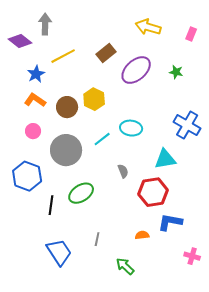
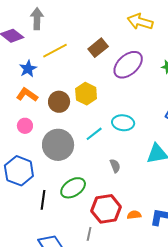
red hexagon: (153, 192) -> (106, 209), moved
orange semicircle: (142, 235) -> (134, 215), moved

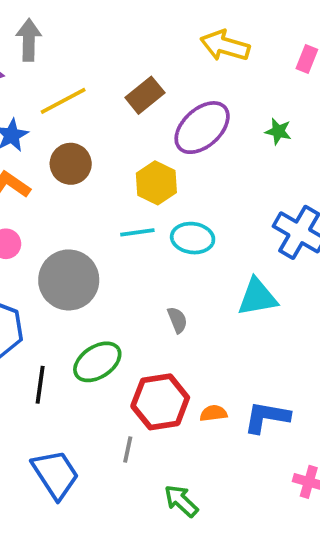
yellow hexagon: (86, 94) -> (156, 183), moved
brown circle: (59, 102) -> (71, 164), moved
cyan line: (94, 134) -> (137, 232), moved, turned 30

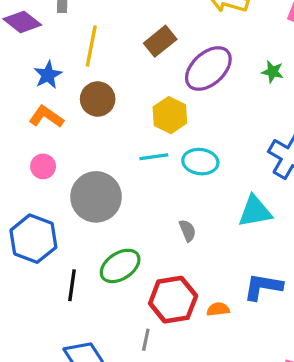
yellow line: (63, 101) -> (91, 46), turned -51
blue L-shape: (267, 417) -> (263, 287), moved

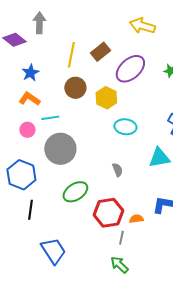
yellow line: (91, 46) -> (71, 55), moved
brown circle: (98, 99) -> (75, 88), moved
cyan line: (154, 157) -> (50, 118), moved
black line: (72, 285) -> (30, 210), moved
gray line: (146, 340) -> (121, 238), moved

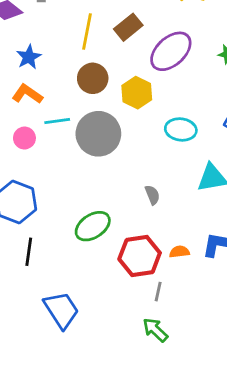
cyan ellipse: (125, 127) -> (181, 129), moved
gray circle: (60, 149) -> (98, 134), moved
orange semicircle: (136, 219) -> (179, 252), moved

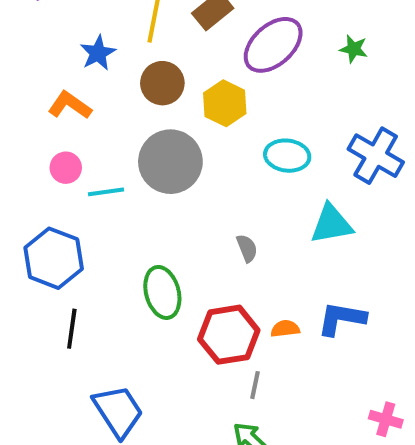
blue star: (29, 57) -> (98, 53), moved
cyan line: (57, 121) -> (106, 192), moved
green ellipse: (93, 226) -> (162, 292), turned -72

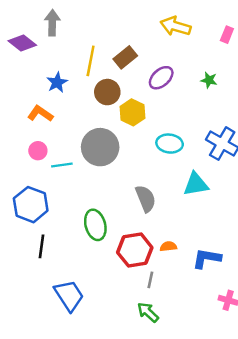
purple ellipse: (273, 45) -> (161, 78), size x0.7
brown circle: (162, 83) -> (107, 92), moved
gray semicircle: (247, 248) -> (146, 199), size x1.6
blue L-shape: (342, 319) -> (207, 258), moved

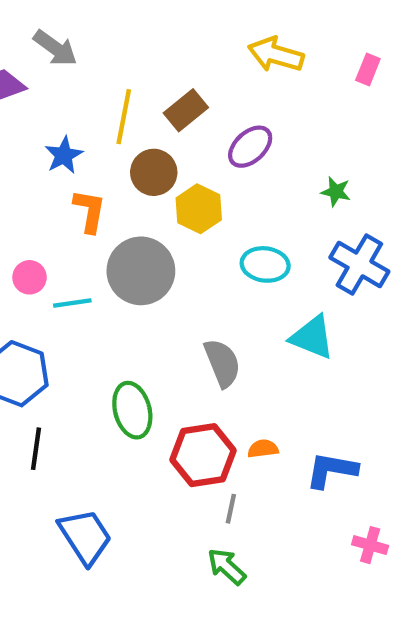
gray arrow: (52, 23) -> (55, 48), turned 125
green star: (209, 80) -> (336, 192), moved
orange L-shape: (40, 114) -> (89, 211), moved, turned 65
cyan triangle: (196, 184) -> (312, 337), turned 32

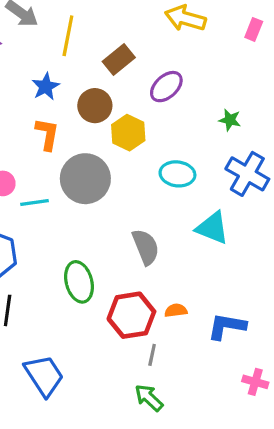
yellow line: (124, 117) -> (68, 36), moved
blue star: (64, 155) -> (46, 87), moved

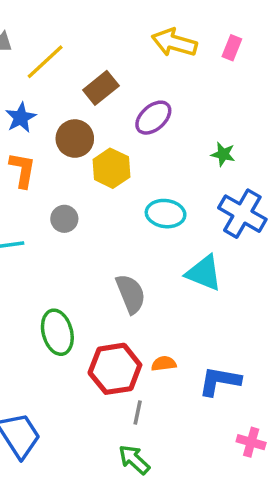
pink rectangle: (254, 29) -> (232, 48), moved
yellow line: (68, 36) -> (45, 62), turned 36
gray circle: (85, 179) -> (64, 219), size x0.5

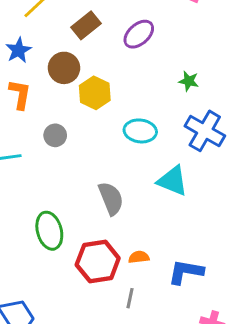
purple ellipse: (153, 118) -> (139, 34), moved
gray line: (138, 412) -> (130, 298), moved

